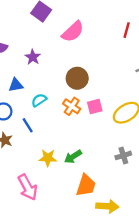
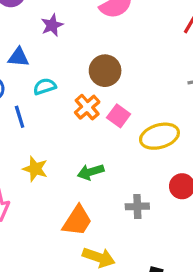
pink square: (95, 106) -> (119, 116), turned 35
gray cross: (123, 155) -> (137, 206), moved
green arrow: (73, 157) -> (91, 172), moved

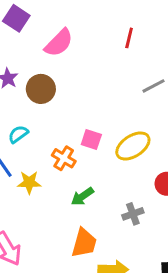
brown circle: (105, 71) -> (41, 89), moved
orange cross: (87, 107) -> (64, 158), moved
yellow star: (35, 169) -> (29, 182), moved

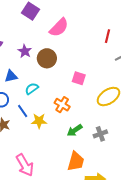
red line: (129, 38) -> (107, 36), moved
pink square: (91, 139) -> (79, 78), moved
gray cross: (133, 214) -> (100, 134), moved

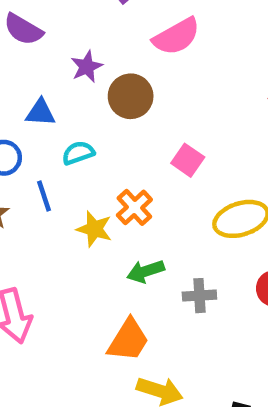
yellow star: (39, 121) -> (94, 229), moved

